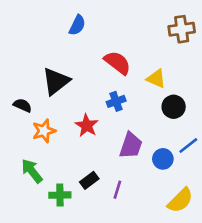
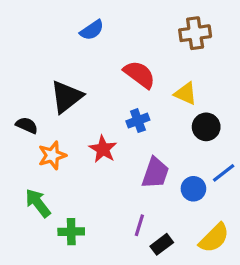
blue semicircle: (77, 25) -> (92, 30), turned 30
brown cross: (182, 29) -> (195, 33), moved
black rectangle: (89, 180) -> (162, 244), moved

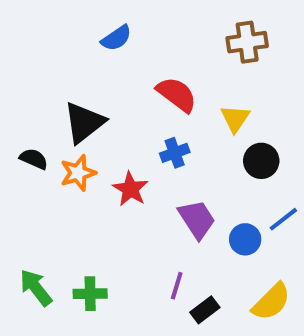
yellow triangle: (186, 94) -> (235, 119), turned 40
orange star: (52, 155) -> (78, 173), moved
purple trapezoid: (155, 173) -> (197, 219), turned -52
green arrow: (38, 203) -> (36, 288), moved

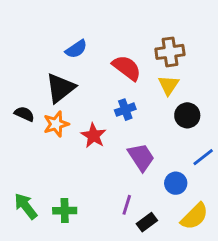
blue semicircle: (116, 38) -> (76, 49), moved
brown cross: (247, 42) -> (170, 52), moved
blue circle: (245, 239) -> (176, 183), moved

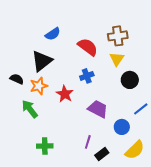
purple trapezoid: (141, 157) -> (98, 109), turned -30
green arrow: (26, 206) -> (30, 109), moved

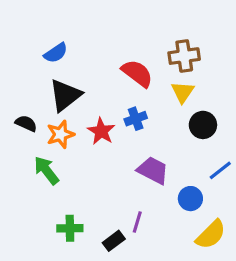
blue semicircle: (53, 34) -> (56, 53), moved
red star: (65, 94) -> (101, 131), moved
black rectangle: (102, 154) -> (114, 241), moved

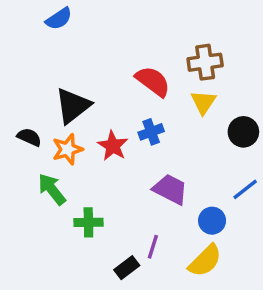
blue semicircle: (56, 53) -> (59, 19), moved
black circle: (203, 125) -> (243, 132), moved
green cross: (70, 228) -> (88, 222), moved
yellow semicircle: (211, 235) -> (205, 261), moved

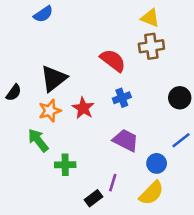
yellow triangle: (203, 102) -> (150, 18), moved, turned -42
blue cross: (151, 132) -> (122, 98), moved
black semicircle: (29, 137) -> (14, 93), moved, turned 102

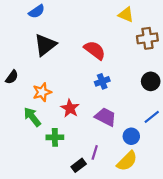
brown cross: (151, 46) -> (147, 38), moved
black triangle: (54, 78) -> (45, 45), moved
red star: (83, 108) -> (70, 108), moved

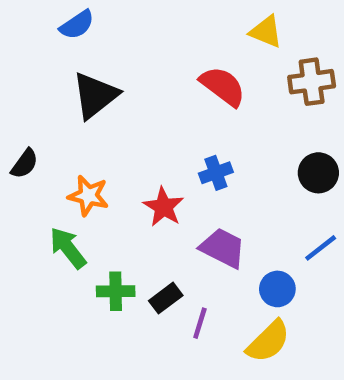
red semicircle: (95, 50) -> (223, 86), moved
orange star: (42, 92) -> (88, 196), turned 30
red star: (70, 108) -> (164, 207), moved
black rectangle: (79, 165) -> (166, 298), moved

